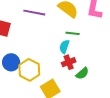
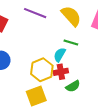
yellow hexagon: (29, 70) -> (42, 70), moved

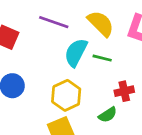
cyan semicircle: (60, 55) -> (76, 53), moved, size x1.5
red cross: (61, 72) -> (124, 91), moved

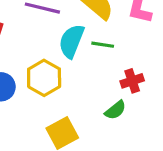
yellow hexagon: (66, 95) -> (44, 78), moved

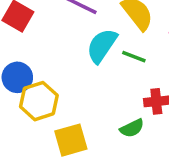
yellow hexagon: (44, 78) -> (39, 101), moved

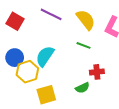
cyan semicircle: (102, 46) -> (45, 56), moved

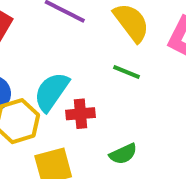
red cross: (97, 72) -> (81, 114), moved

